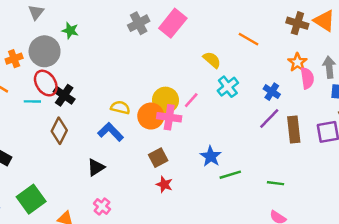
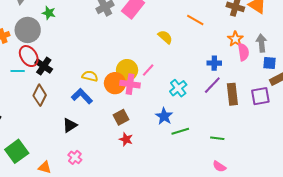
cyan cross: (228, 87) -> (178, 88), moved
blue cross: (272, 92) -> (214, 63), turned -32

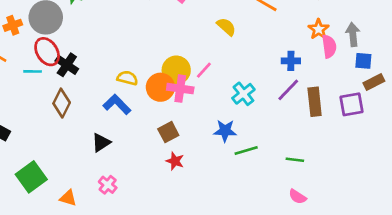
blue star: (164, 116) -> (225, 131), turned -30

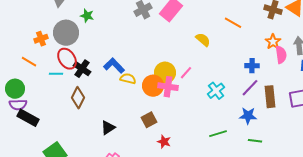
blue L-shape: (117, 104) -> (114, 66), moved
blue star: (225, 131) -> (248, 116), moved
brown square: (168, 132) -> (149, 120), moved

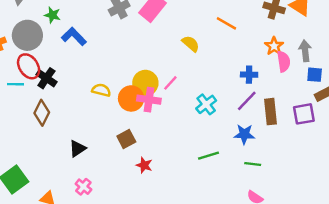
blue L-shape: (114, 66) -> (74, 36), moved

